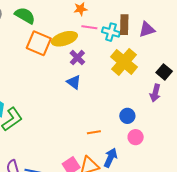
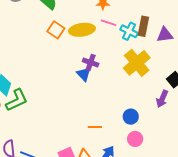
orange square: (39, 43) -> (56, 30), size x0.7
purple cross: (77, 58) -> (91, 62), moved, turned -35

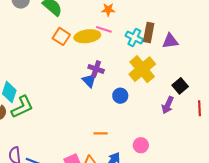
pink line: (109, 23) -> (104, 29), moved
blue circle: (131, 117) -> (120, 96), moved

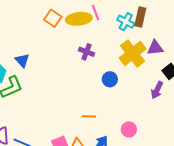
pink line: (104, 29) -> (96, 13), turned 49
purple triangle: (170, 41) -> (155, 48), moved
blue triangle: (89, 80) -> (22, 60), moved

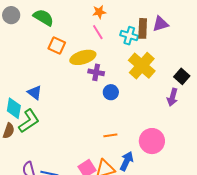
yellow ellipse: (79, 19) -> (83, 57), moved
purple triangle: (155, 48) -> (160, 24), moved
blue circle: (110, 79) -> (111, 92), moved
pink circle: (129, 129) -> (152, 141), size x1.6

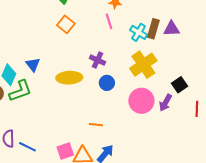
yellow ellipse: (83, 57) -> (69, 78), moved
pink circle: (152, 141) -> (141, 101), moved

